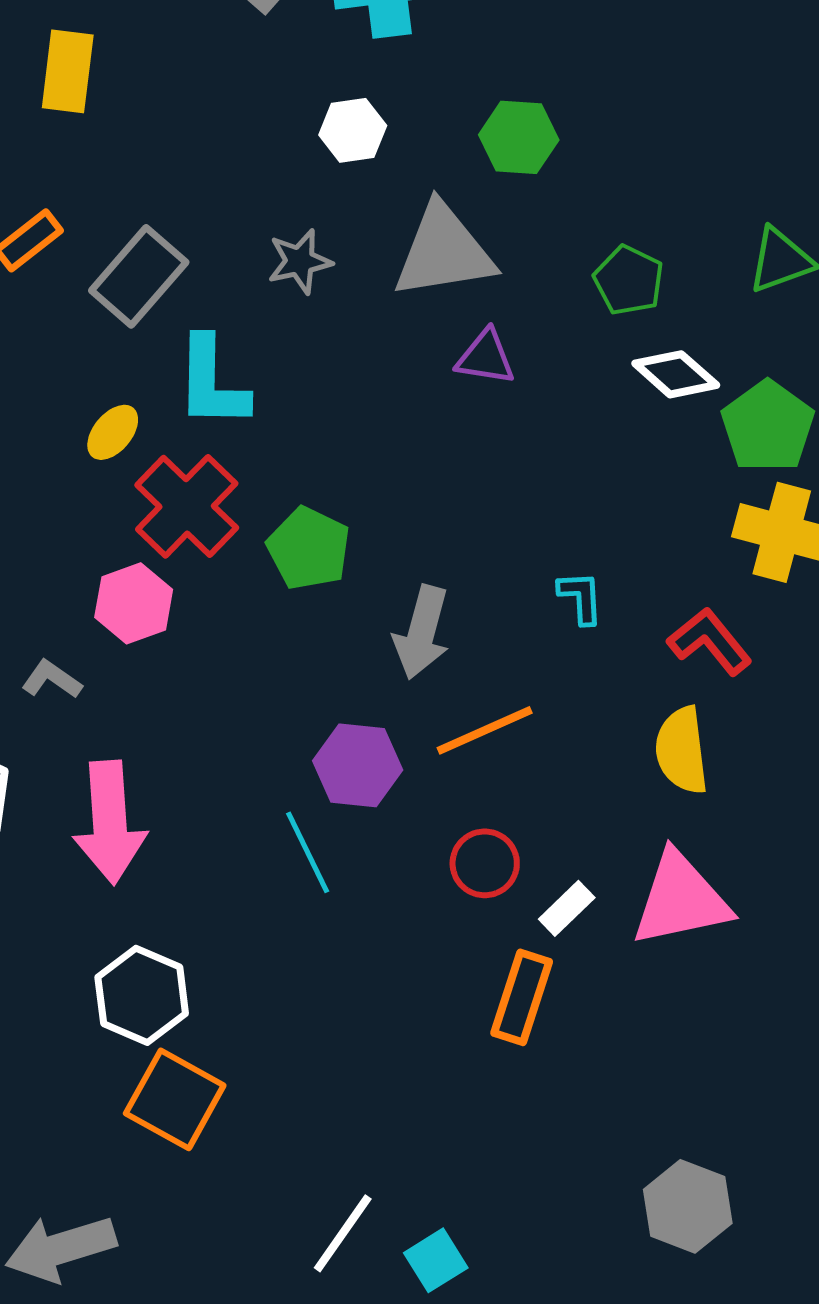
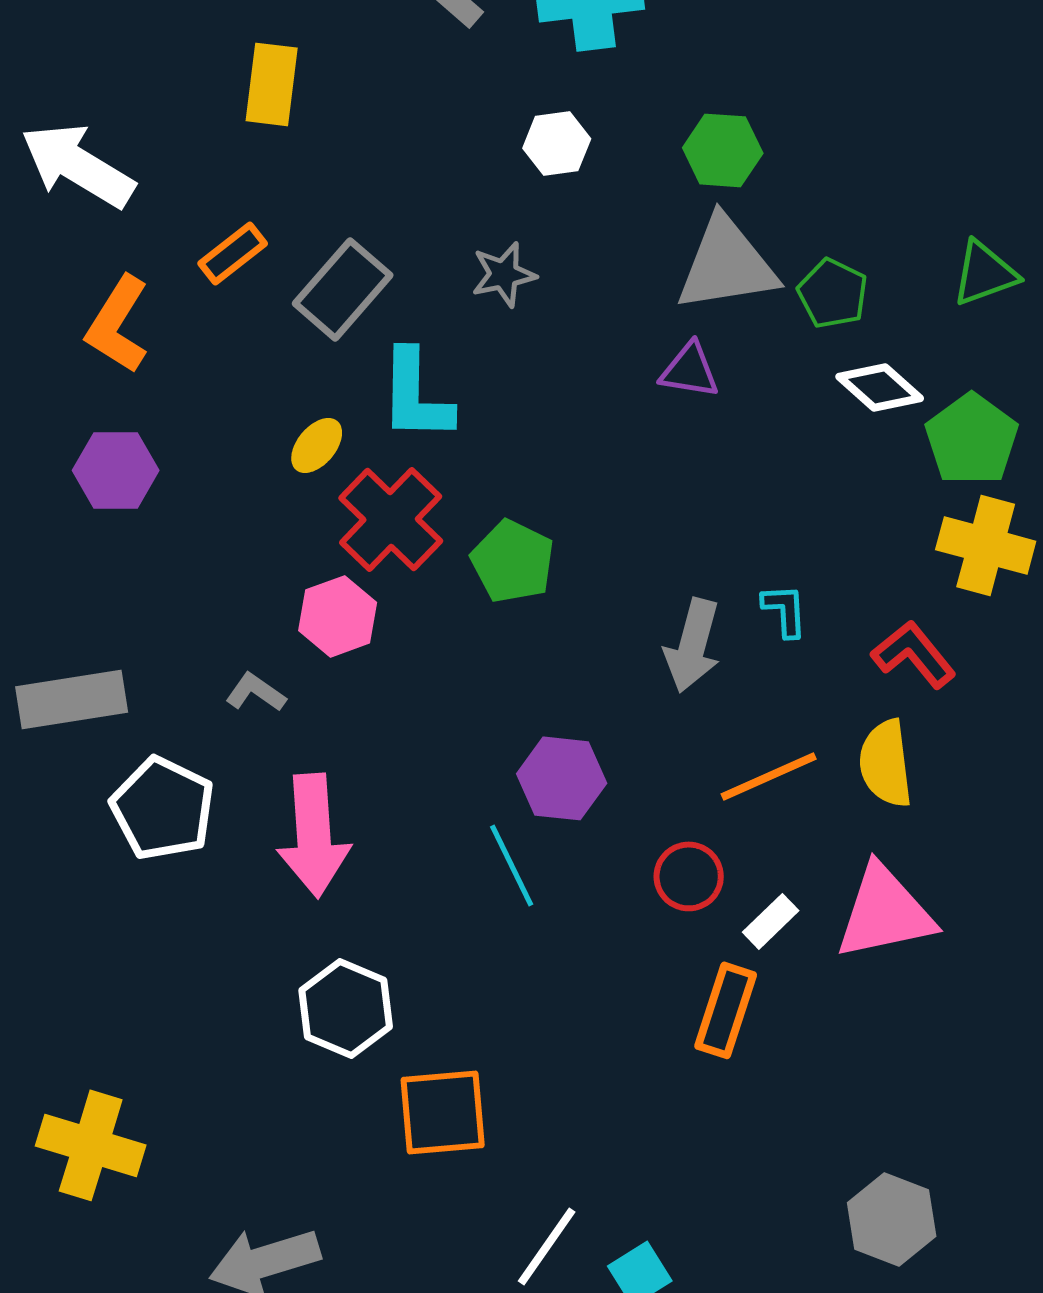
gray triangle: (444, 251) -> (727, 264), moved
gray arrow: (422, 632) -> (693, 645), moved
orange line: (485, 730) -> (769, 776), moved
orange square: (175, 1099) -> (443, 1112), moved, turned -34

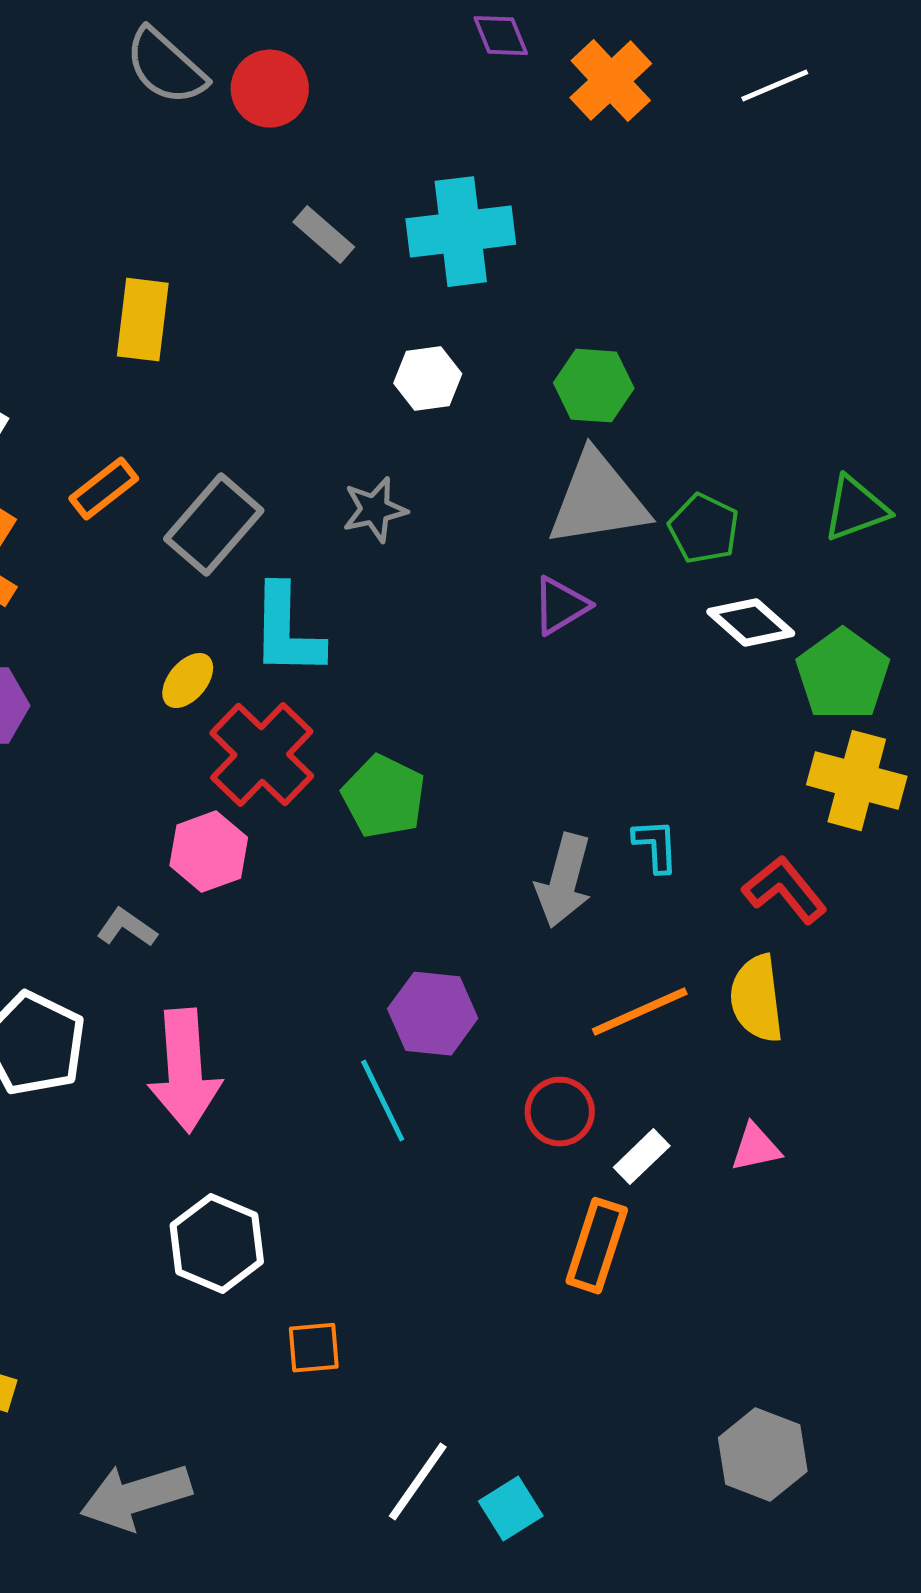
purple triangle: (690, 370) -> (561, 606), turned -40
pink triangle: (885, 912) -> (756, 1148), size x0.5
orange square: (443, 1112) -> (314, 1348), size x0.6

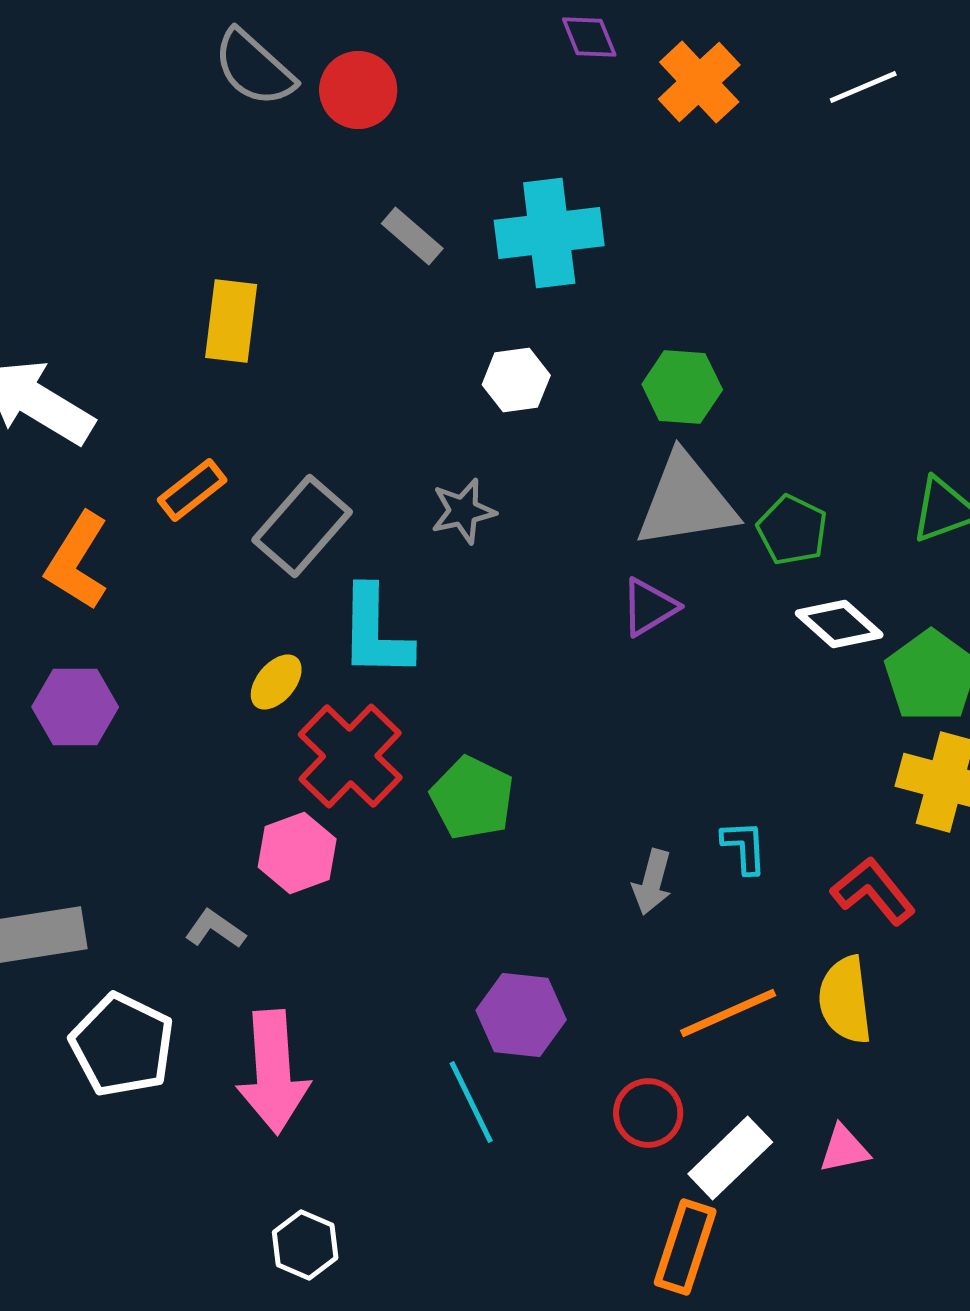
gray arrow: (564, 881) -> (652, 882), size x0.7
white rectangle: (642, 1157) -> (730, 1158), size x1.5
white hexagon: (217, 1244) -> (305, 1245), size x0.7

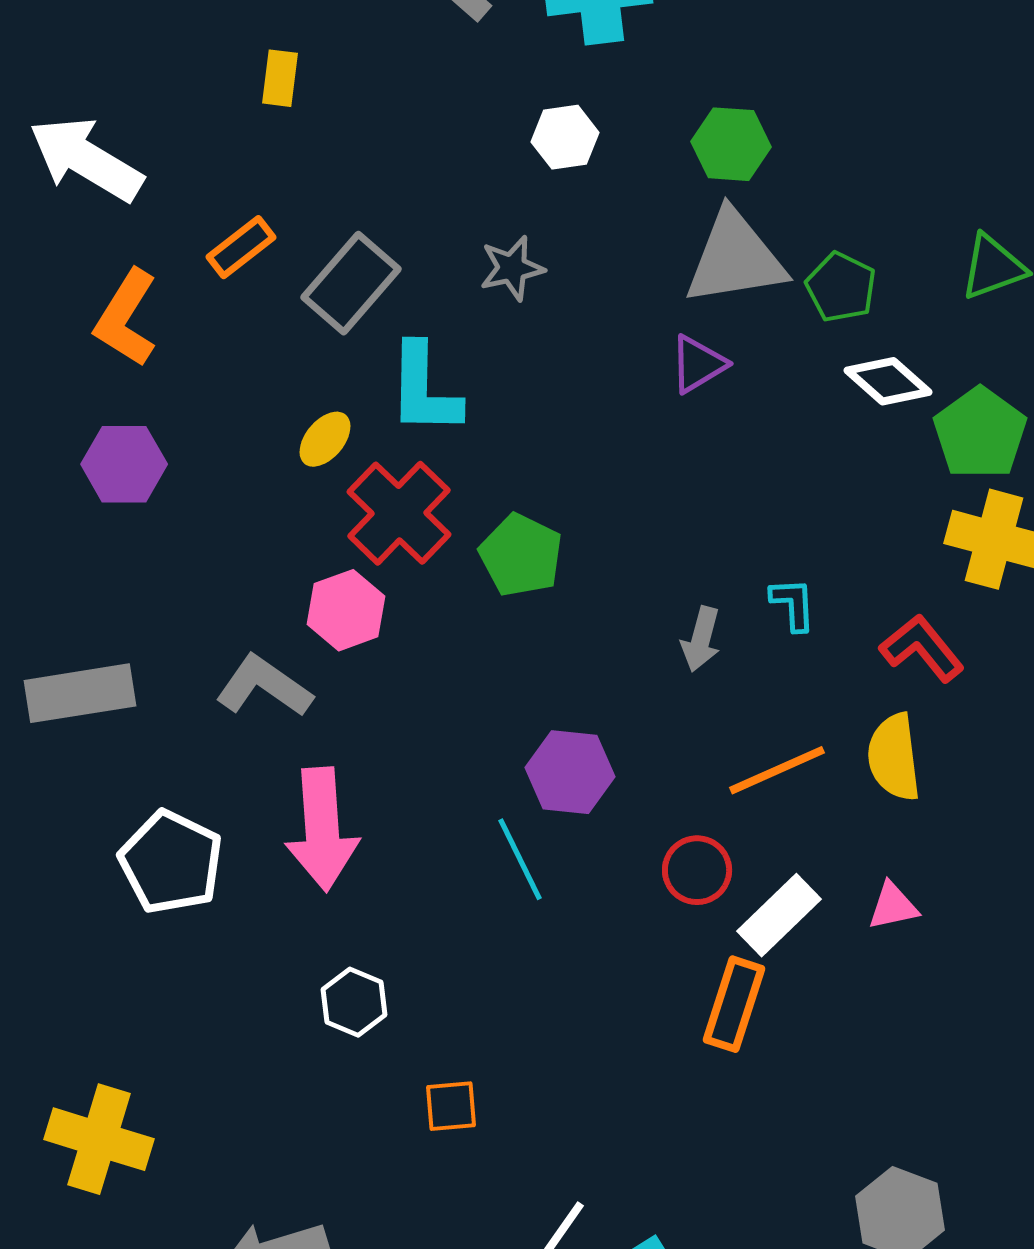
yellow rectangle: (231, 321) -> (280, 78), size x0.7
gray L-shape: (215, 929) -> (264, 686), size x1.6
white pentagon: (122, 1045) -> (171, 862), moved

